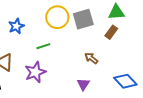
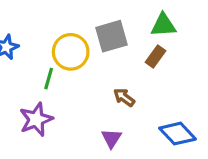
yellow circle: (57, 17) -> (71, 52), moved
green line: (43, 46) -> (49, 79), turned -56

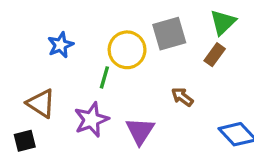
green triangle: (163, 25) -> (223, 22), turned -40
purple triangle: (112, 138) -> (140, 131), moved, size x1.4

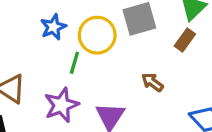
blue star: (61, 45) -> (53, 27), moved

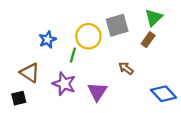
blue star: (53, 27) -> (48, 40), moved
purple star: (61, 105) -> (64, 84), turned -30

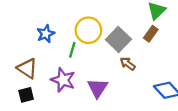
gray square: (117, 25) -> (118, 39), moved, turned -30
black square: (19, 98) -> (26, 95), moved

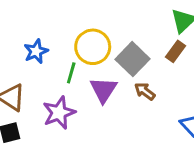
purple star: (63, 80) -> (59, 113), turned 30
purple triangle: (98, 88) -> (103, 90), moved

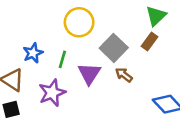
yellow circle: (93, 47) -> (79, 22), moved
blue star: (36, 51) -> (33, 53), moved

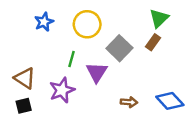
blue star: (33, 53) -> (44, 22), moved
brown arrow: (124, 75) -> (129, 102), moved, turned 147

